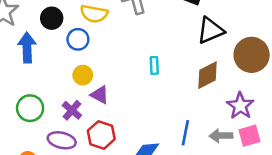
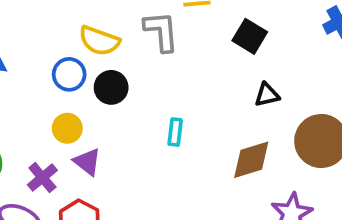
black circle: (52, 18) -> (111, 87), moved
black triangle: (211, 30) -> (267, 95), size x0.6

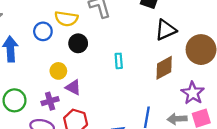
blue circle: (69, 74) -> (43, 31), moved
black triangle: (267, 95) -> (166, 30), size x1.5
purple cross: (42, 178) -> (50, 101), turned 35

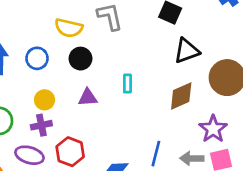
blue circle: (43, 31) -> (37, 58), moved
yellow circle: (58, 71) -> (45, 100), moved
purple triangle: (73, 87) -> (88, 97), moved, turned -35

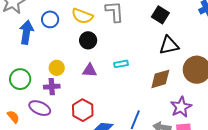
blue circle: (37, 58) -> (50, 19), moved
cyan rectangle: (127, 84) -> (121, 64), turned 72
red hexagon: (70, 152) -> (83, 110), moved

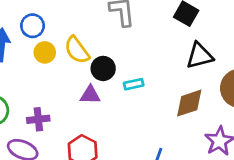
yellow semicircle: (82, 16) -> (77, 50), moved, turned 35
black circle: (88, 40) -> (103, 68), moved
yellow circle: (57, 68) -> (45, 52), moved

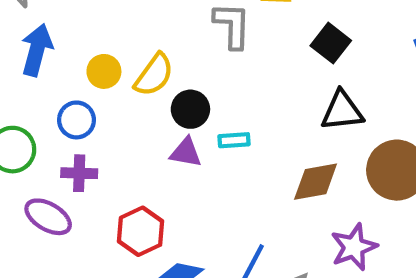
blue circle: (33, 26) -> (76, 120), moved
yellow semicircle: (77, 50) -> (154, 75), turned -116
purple triangle: (90, 95) -> (186, 152), moved

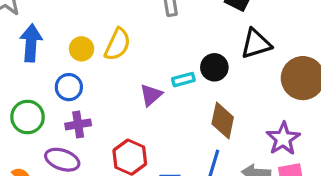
black circle: (190, 109) -> (214, 67), moved
purple triangle: (186, 152) -> (151, 95), turned -40
brown diamond: (316, 182) -> (223, 120), moved, turned -57

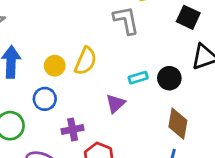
cyan rectangle: (183, 80) -> (138, 78), moved
purple cross: (78, 124) -> (73, 130), moved

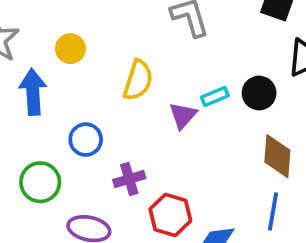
yellow circle: (55, 66) -> (70, 49), moved
purple triangle: (116, 104) -> (183, 115), moved

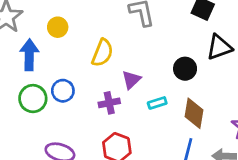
cyan rectangle: (215, 97) -> (157, 103), moved
purple cross: (129, 179) -> (109, 103), moved
green circle: (40, 182) -> (33, 99), moved

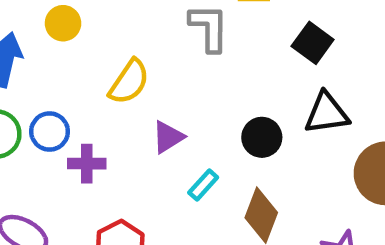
purple cross: (109, 103) -> (87, 164), moved
cyan rectangle: (157, 103) -> (203, 185), turned -42

